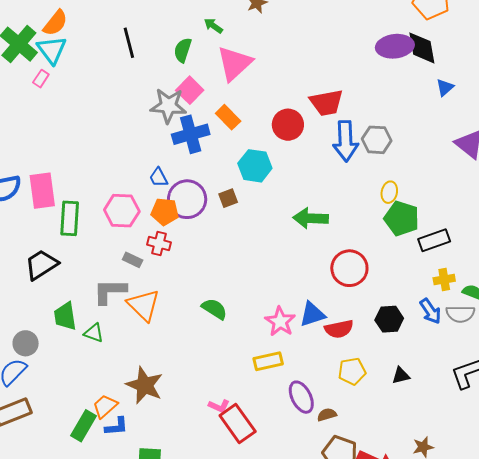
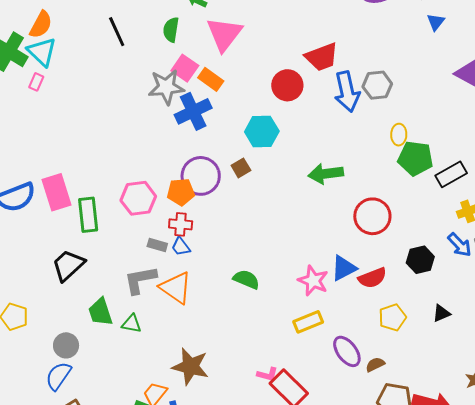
orange rectangle: (228, 117) -> (211, 79), moved
blue trapezoid: (159, 177) -> (181, 247), moved

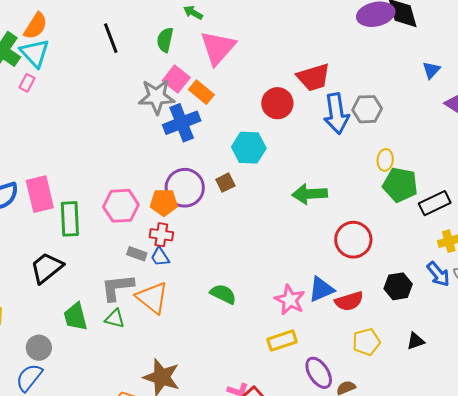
blue triangle: (436, 22) -> (431, 70), moved
green triangle: (132, 324) -> (115, 319), moved

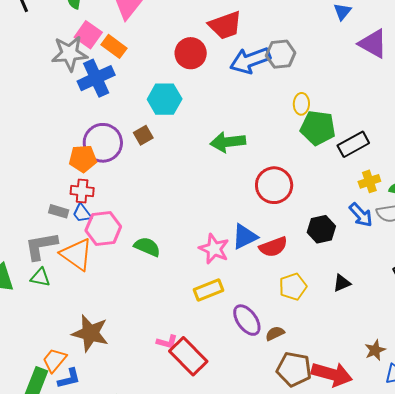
blue arrow: (336, 114) -> (250, 60), turned 81
pink hexagon: (121, 206) -> (103, 228), moved

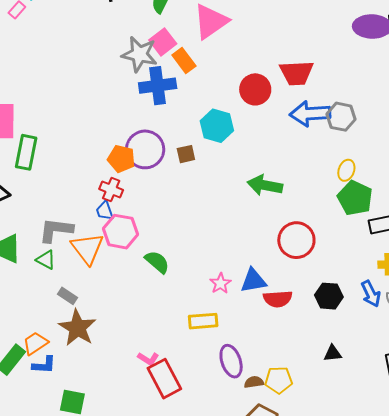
gray rectangle: (59, 211) -> (67, 296), moved
pink star: (214, 249) -> (220, 283), size x0.7
yellow pentagon: (293, 287) -> (279, 380), moved

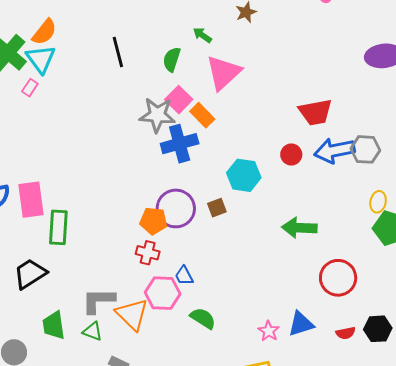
red circle: (255, 89) -> (291, 155), moved, size x0.7
blue trapezoid: (105, 211) -> (184, 276), moved
red semicircle: (278, 299) -> (346, 333), moved, size x0.7

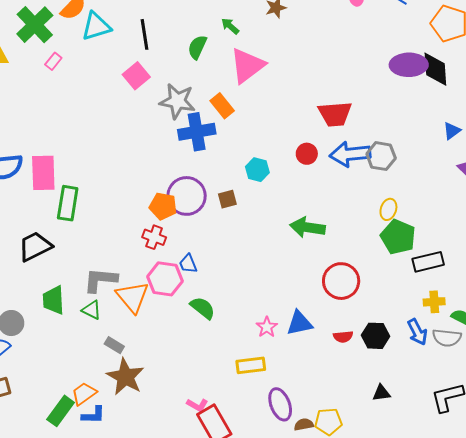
cyan triangle: (41, 59) -> (96, 26), moved, turned 44
pink square: (179, 100) -> (136, 76), moved
cyan hexagon: (244, 175) -> (257, 170), size x0.7

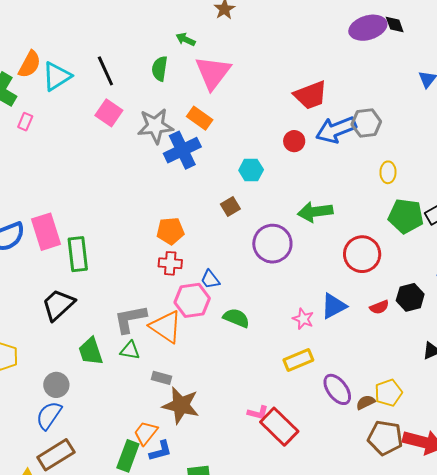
black diamond: (435, 69) -> (395, 25), size x0.6
purple circle: (187, 196) -> (272, 244), moved
green pentagon: (398, 237) -> (406, 216), moved

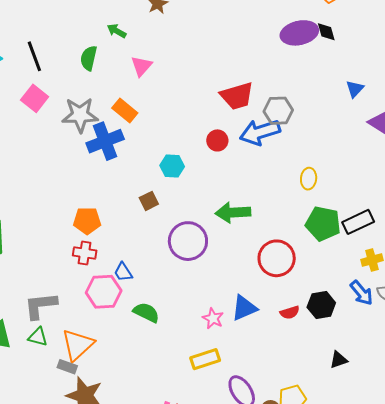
pink triangle: (213, 73) -> (141, 66), size x0.6
gray hexagon: (366, 123) -> (278, 111), moved
orange triangle: (166, 327) -> (78, 345), moved, turned 39

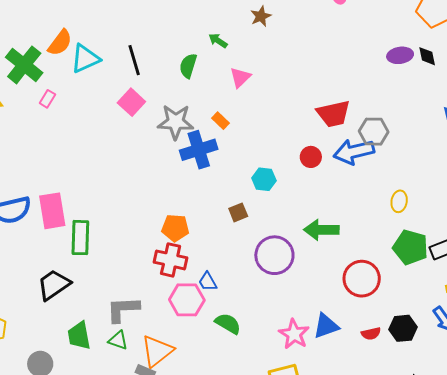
purple ellipse: (299, 33) -> (400, 55), size x0.7
orange rectangle: (125, 111) -> (221, 121), size x0.7
red cross: (85, 253) -> (171, 260), size x1.4
pink star: (213, 318) -> (294, 334), size x1.4

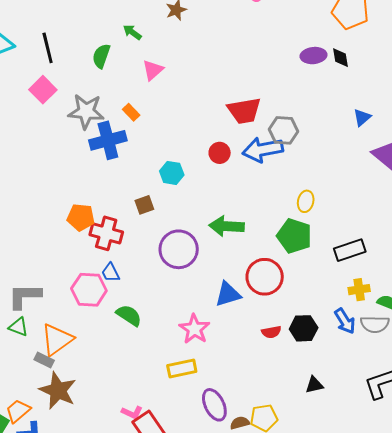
green pentagon: (410, 247) -> (294, 236), moved
red cross: (171, 260) -> (106, 233), moved
blue triangle: (326, 326) -> (228, 294), moved

